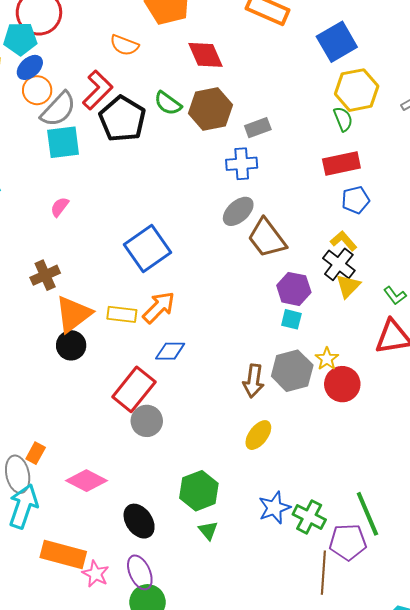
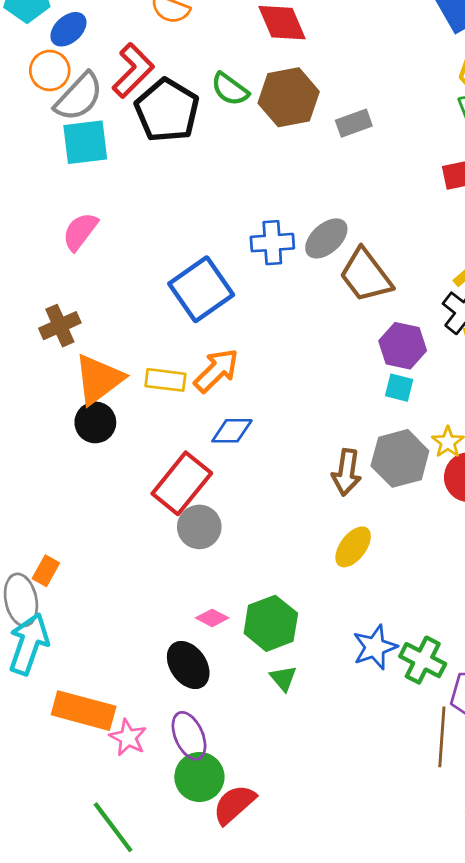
blue ellipse: (30, 67) -> (68, 29), moved
blue cross: (242, 164) -> (272, 243), moved
pink semicircle: (60, 207) -> (80, 231), size x1.4
pink diamond: (86, 481) -> (212, 618), moved, size x0.6

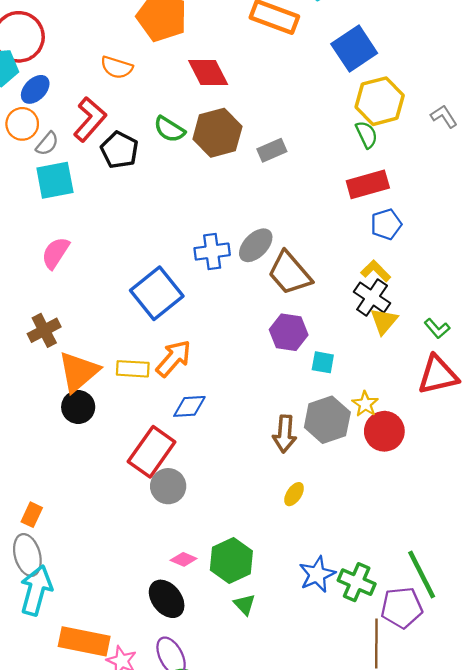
gray semicircle: (79, 97) -> (47, 144), size x0.6
black pentagon: (167, 110) -> (120, 150), size x0.7
purple hexagon: (403, 346) -> (289, 332), moved
yellow ellipse: (353, 547) -> (294, 494), size x0.7
orange rectangle: (46, 571) -> (32, 515), moved

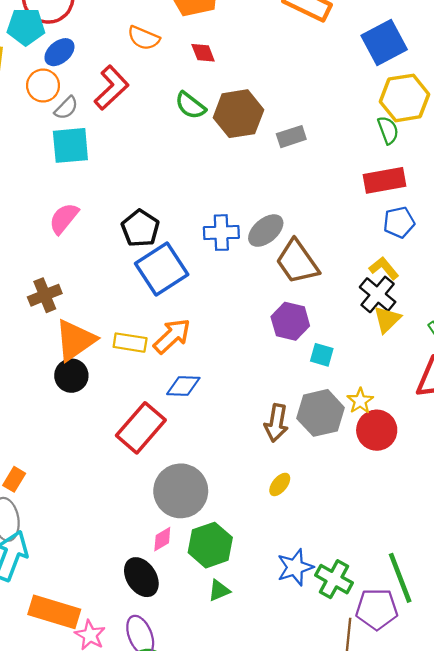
red diamond: (208, 72) -> (203, 53), moved, size x0.6
black pentagon: (120, 150) -> (140, 228), moved
gray circle: (168, 486) -> (181, 491), moved, size x1.5
pink diamond: (184, 559) -> (162, 539), turned -60
green triangle: (244, 604) -> (219, 590), turned 45

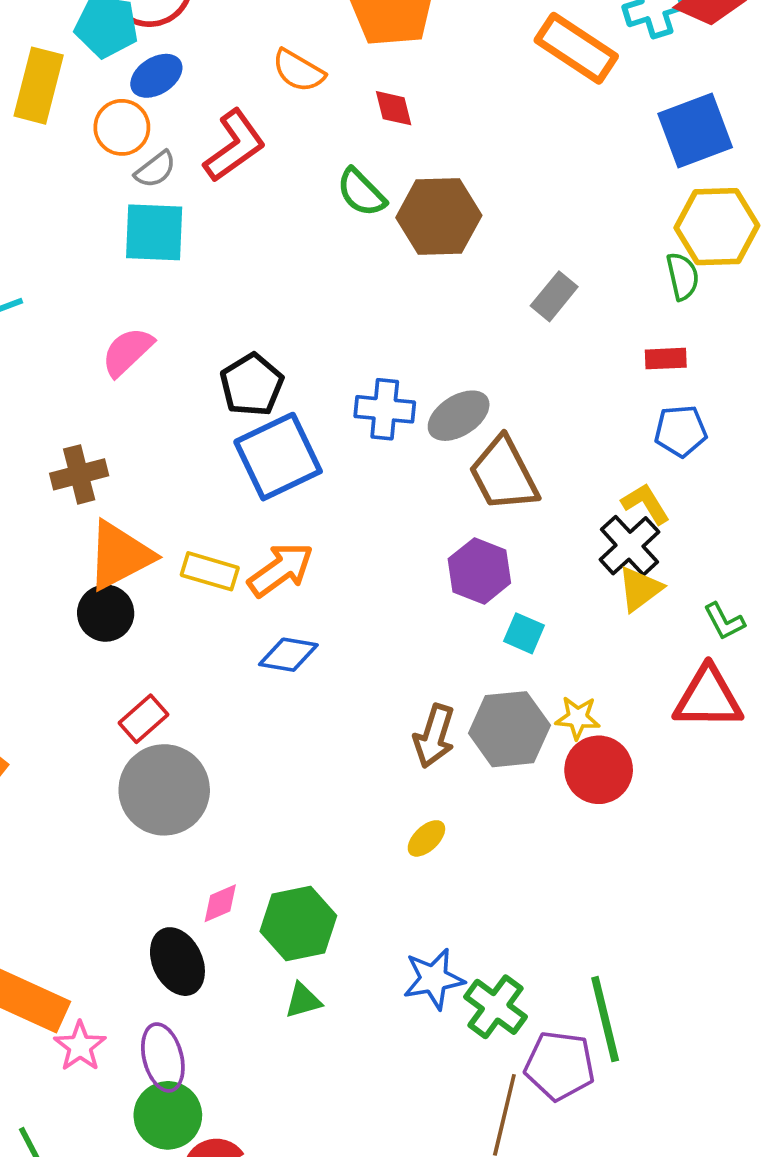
gray rectangle: (291, 137) -> (554, 296), moved, turned -40
red rectangle: (384, 180) -> (666, 359), size x0.6
yellow star: (360, 401) -> (578, 718), turned 30
red rectangle: (141, 428) -> (143, 719), moved, size x0.6
gray circle: (181, 491) -> (164, 790), moved

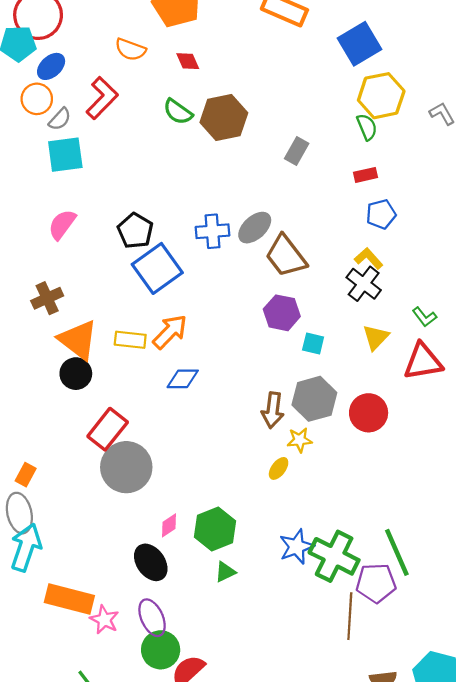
orange triangle: (120, 555) -> (78, 340), turned -45
yellow triangle: (640, 589) -> (376, 337), moved
yellow star: (578, 718) -> (300, 440), moved
red rectangle: (143, 719) -> (108, 429), size x1.5
green cross: (496, 1007) -> (334, 556), size x1.4

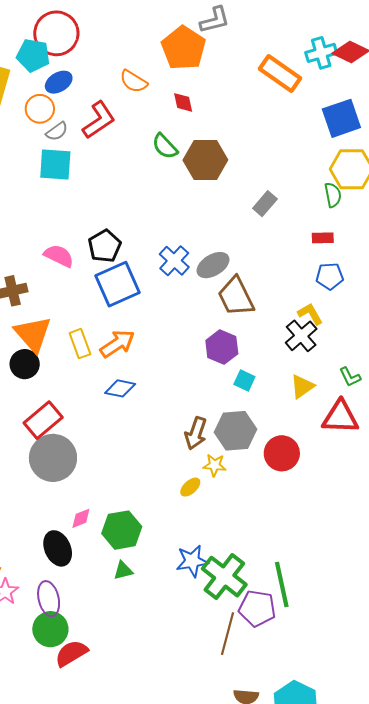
pink semicircle: (62, 224) -> (59, 256), moved, turned 68
blue cross: (213, 231) -> (174, 261), turned 36
yellow rectangle: (130, 340) -> (80, 344), turned 52

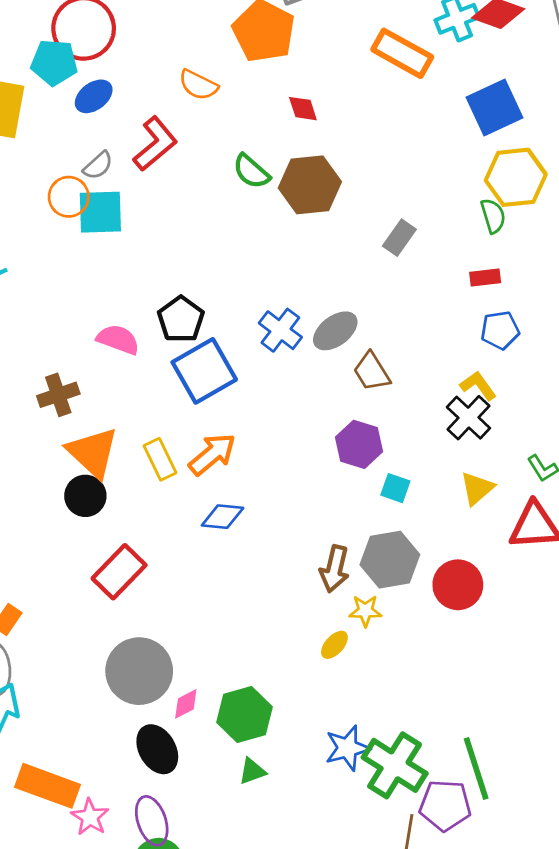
red diamond: (183, 102) -> (303, 109), moved
orange circle: (40, 109) -> (69, 197), moved
brown trapezoid: (236, 297) -> (372, 372), size x0.7
gray circle: (53, 458) -> (139, 671), moved

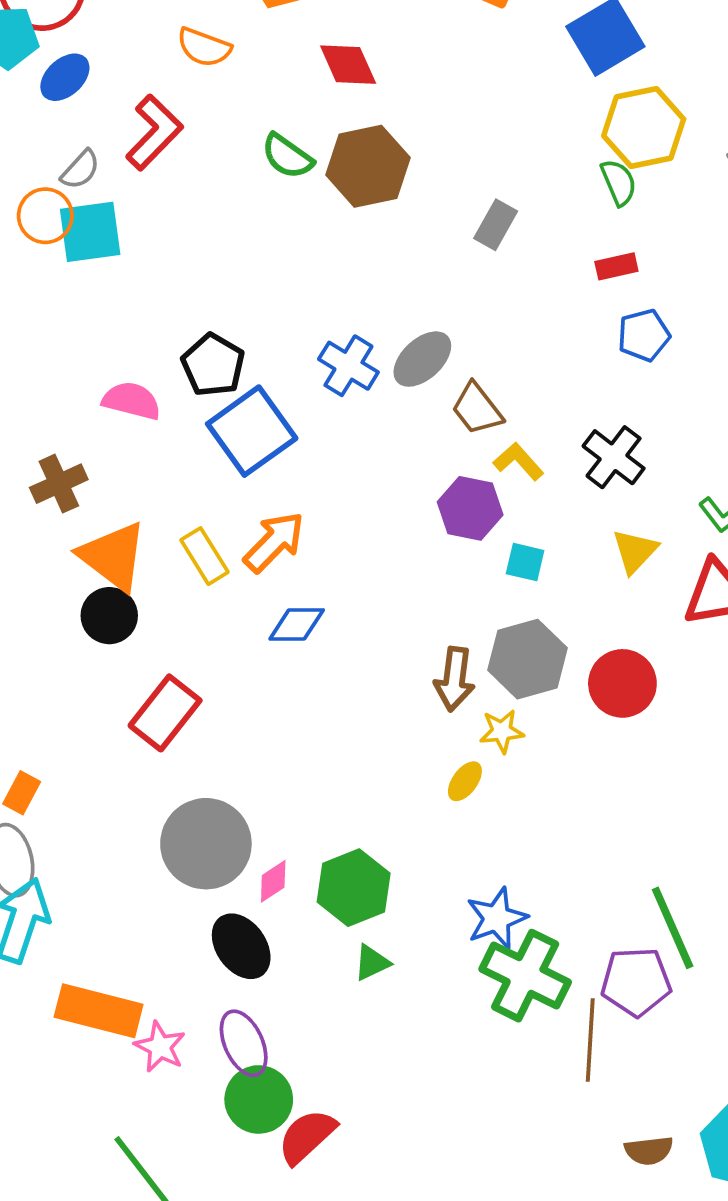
red diamond: (303, 109) -> (348, 65), size x1.4
yellow L-shape: (478, 386) -> (519, 461), moved
green cross: (395, 765) -> (525, 976), moved

